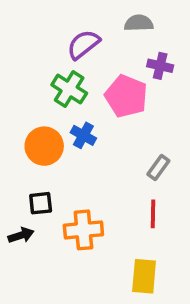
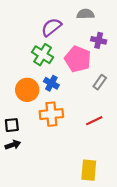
gray rectangle: (158, 167) -> (100, 82), moved
black square: (41, 203) -> (12, 125), moved
red line: (153, 214) -> (94, 121), moved, turned 63
orange cross: (83, 230) -> (51, 114), moved

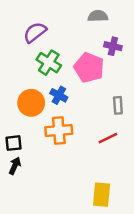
purple semicircle: (51, 27) -> (35, 32), moved
gray rectangle: (100, 82) -> (118, 105), moved, turned -40
black arrow: (13, 145) -> (15, 166), turned -48

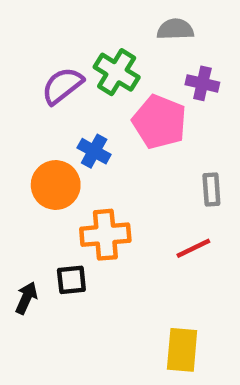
purple semicircle: (35, 32) -> (62, 86), moved
green cross: (49, 63) -> (117, 72), moved
blue cross: (59, 95) -> (94, 151), moved
black square: (14, 143) -> (71, 280), moved

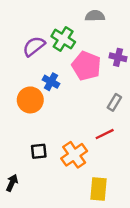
purple cross: (202, 83) -> (118, 57), moved
gray rectangle: (211, 190) -> (114, 102), turned 35
orange cross: (105, 235) -> (74, 155), moved, turned -30
black arrow: (26, 298) -> (12, 183), moved

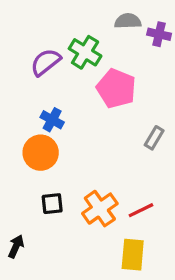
purple cross: (118, 57) -> (159, 34), moved
blue cross: (51, 82) -> (52, 120), moved
orange circle: (30, 100) -> (41, 153), moved
red line: (105, 134) -> (141, 210), moved

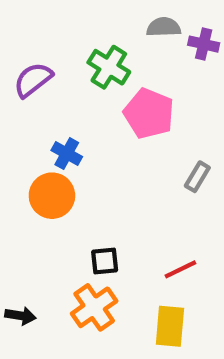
purple semicircle: (46, 62) -> (33, 80), moved
black square: (52, 204) -> (105, 261), moved
orange cross: (100, 209) -> (94, 307), moved
black arrow: (16, 246) -> (20, 316), turned 75

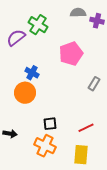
green cross: (109, 67) -> (38, 25), moved
pink pentagon: (149, 114) -> (71, 54), turned 30
orange cross: (94, 307) -> (45, 146), turned -30
black arrow: (20, 316) -> (10, 134), moved

